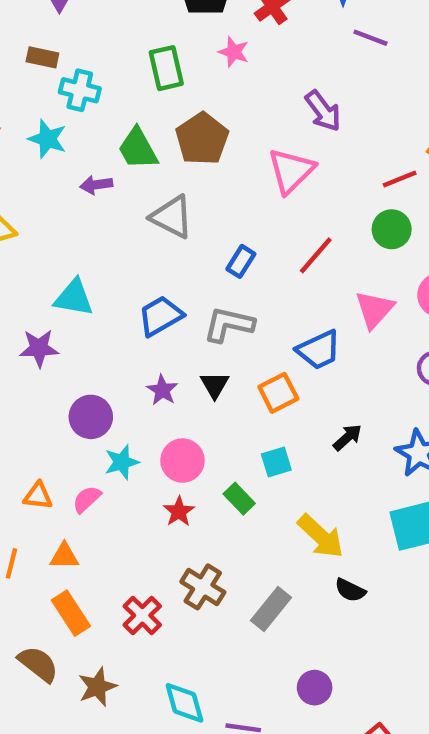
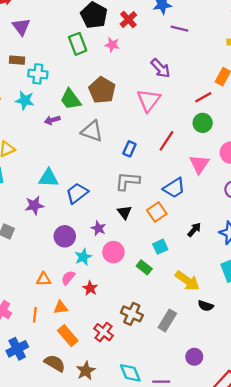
green rectangle: (166, 68) -> (78, 44), moved
blue trapezoid: (161, 316) -> (77, 193), moved
purple star: (162, 390) -> (98, 228), moved
red star: (179, 512) -> (90, 288), moved

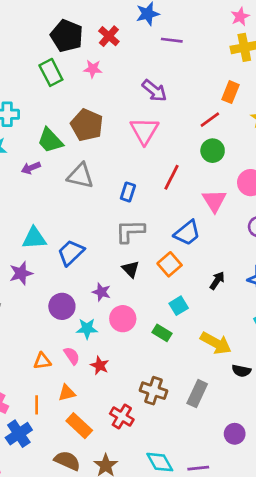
cyan star: (83, 257) -> (87, 329), turned 30
pink semicircle: (68, 278) -> (72, 356), turned 112
blue cross: (17, 349) -> (19, 434), moved

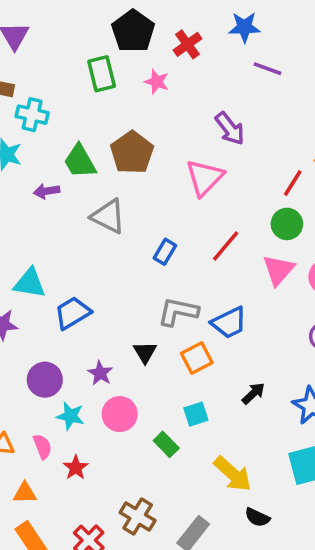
red line: (210, 120) -> (293, 183), turned -35
pink triangle: (214, 201) -> (278, 270), moved
gray L-shape: (130, 231) -> (178, 312), moved

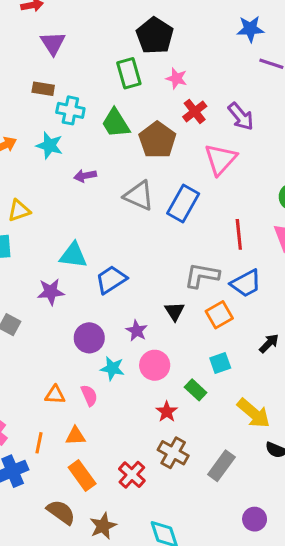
red cross: (187, 44) -> (195, 111), moved
green trapezoid: (80, 161) -> (116, 123), moved
red line: (226, 246) -> (239, 234), moved, turned -44
blue rectangle: (165, 252) -> (183, 203), moved, size x1.6
red star: (76, 468) -> (167, 412), moved

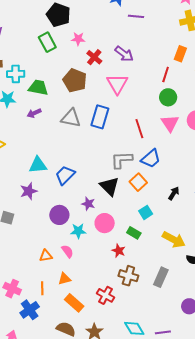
green trapezoid: (116, 123) -> (38, 88), moved, turned 145
black triangle: (175, 311) -> (110, 186), size x1.5

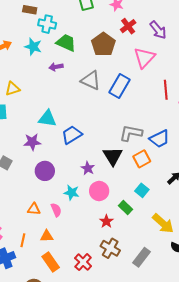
red line: (139, 129) -> (166, 90), moved
cyan square: (146, 212) -> (142, 190), turned -32
purple circle: (59, 215) -> (45, 171), moved

